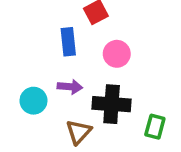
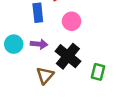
cyan circle: (33, 101) -> (14, 44), moved
black cross: (112, 104) -> (68, 56), turned 35

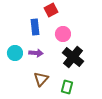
black cross: (68, 56) -> (73, 57), moved
green rectangle: (98, 72) -> (67, 87), moved

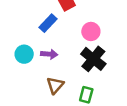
blue rectangle: (35, 27) -> (48, 23), turned 49
pink circle: (63, 34) -> (91, 31), moved

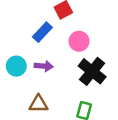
pink circle: (91, 31) -> (79, 41), moved
brown triangle: (55, 85) -> (38, 104), moved, turned 48

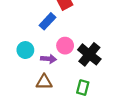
pink circle: (79, 41) -> (65, 46), moved
purple arrow: (44, 66) -> (49, 59), moved

